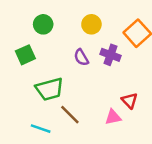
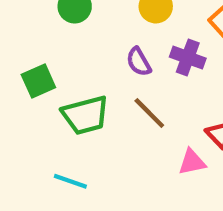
green square: (25, 55) -> (38, 81), moved
brown line: (70, 115) -> (149, 113), moved

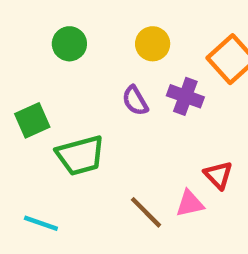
brown line: (149, 113) -> (146, 212), moved
cyan line: (70, 181) -> (41, 223), moved

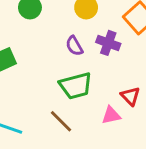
green trapezoid: (80, 155) -> (76, 86), moved
brown line: (146, 212) -> (61, 121), moved

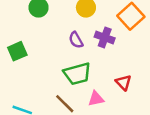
pink triangle: (111, 115) -> (96, 99), moved

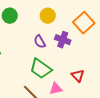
green trapezoid: (77, 74) -> (41, 69), turned 50

